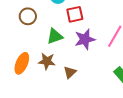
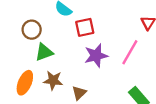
green triangle: (55, 36) -> (44, 52), moved

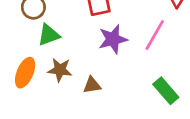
brown triangle: (79, 93) -> (92, 85), turned 35

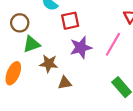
brown star: (60, 70) -> (49, 64), moved

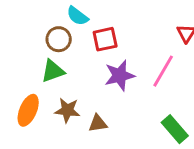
brown circle: (20, 23) -> (59, 39), moved
brown star: (49, 64) -> (67, 110), moved

